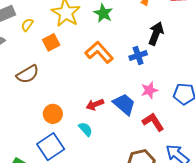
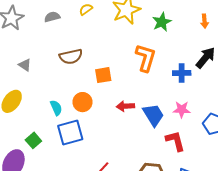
orange square: (51, 42) -> (103, 75), moved
orange L-shape: (99, 52) -> (146, 58), turned 40
cyan semicircle: (85, 129) -> (56, 108), moved

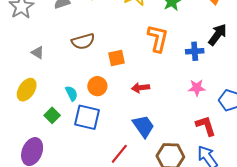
blue trapezoid: (153, 115) -> (143, 126), moved
blue square: (70, 132) -> (87, 117), turned 32
green square: (33, 140) -> (52, 115), moved
red L-shape: (175, 141) -> (206, 126), moved

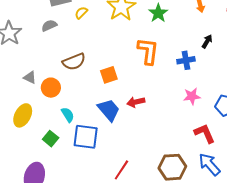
black arrow: (218, 35) -> (207, 41), size x0.6
orange circle: (97, 86) -> (51, 88), moved
blue trapezoid: (143, 126) -> (109, 110), moved

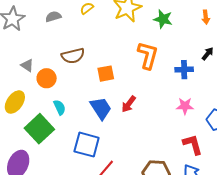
green star: (158, 13) -> (163, 19), turned -30
red arrow: (136, 102) -> (129, 104), turned -48
blue square: (86, 137) -> (87, 145), moved
green square: (51, 139) -> (39, 129), size x1.8

